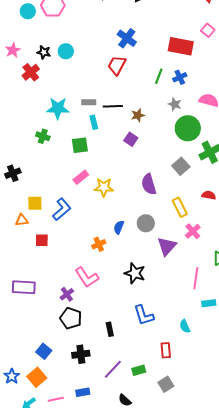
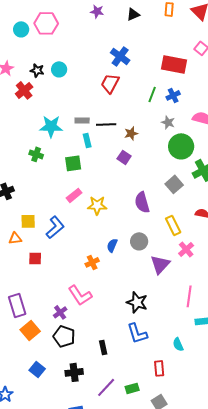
black star: (135, 273) -> (137, 302), moved
purple rectangle: (24, 287) -> (17, 305), turned 70
orange square: (37, 377) -> (30, 330), moved

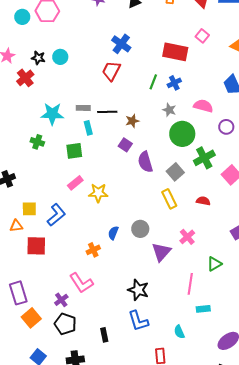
purple semicircle: (142, 202) -> (145, 162), moved
yellow rectangle: (173, 225) -> (169, 199), moved
red square: (35, 258) -> (36, 246), size x1.5

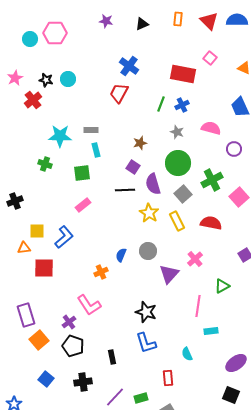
black line: (107, 112) -> (125, 190), moved
green circle: (182, 134) -> (178, 163), moved
yellow star: (98, 193) -> (149, 213), moved, turned 30
red semicircle: (203, 201) -> (211, 223), size x1.5

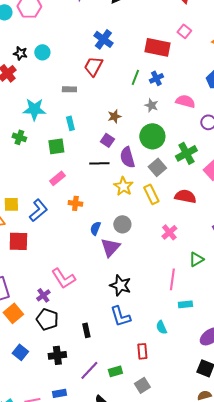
gray rectangle: (91, 130) -> (69, 89), moved
orange cross: (101, 272) -> (75, 203), moved, turned 32
purple triangle: (169, 274) -> (110, 247), moved

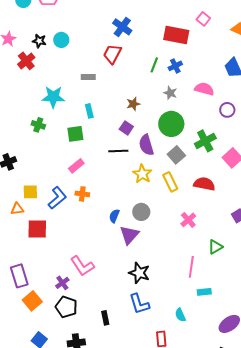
orange cross: (75, 203) -> (82, 194), moved

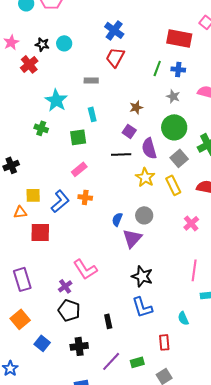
blue cross: (122, 27) -> (114, 30), moved
blue cross: (175, 66) -> (178, 69), turned 32
cyan star: (53, 97) -> (56, 100), turned 30
orange square: (32, 301) -> (20, 319), moved

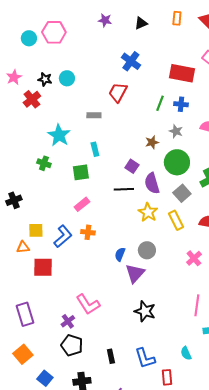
blue cross: (114, 30) -> (131, 61), moved
brown star: (136, 107) -> (152, 142), moved
blue L-shape: (142, 307) -> (145, 358), moved

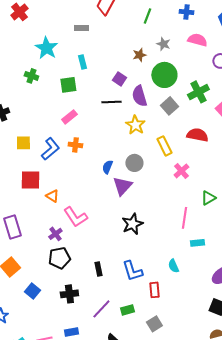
blue cross: (181, 104) -> (186, 12), moved
yellow rectangle: (176, 220) -> (164, 146), moved
orange triangle: (23, 247) -> (52, 196), moved, turned 40
black star: (145, 311) -> (132, 224), turned 30
black pentagon: (72, 345) -> (59, 258), turned -30

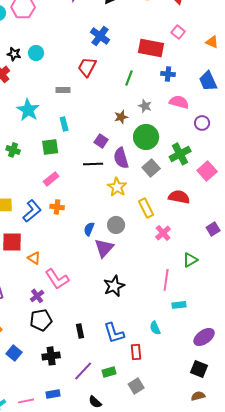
green cross: (31, 76) -> (13, 150), moved

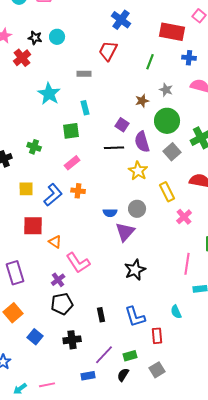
green cross: (13, 150) -> (34, 147), moved
blue semicircle: (89, 229) -> (110, 213), turned -112
blue rectangle: (53, 394) -> (88, 376), moved
black semicircle: (95, 402) -> (123, 375), moved, turned 80

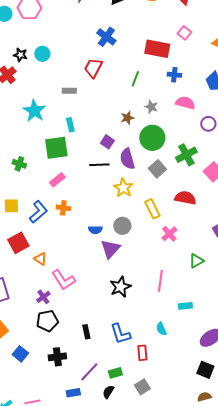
green square: (71, 131) -> (56, 148), size x1.4
red square: (33, 226) -> (18, 243), turned -30
pink line: (187, 264) -> (160, 281), moved

